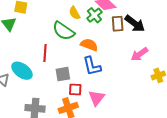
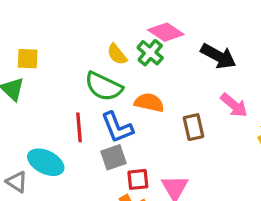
brown rectangle: (118, 24) -> (193, 127), moved
pink arrow: (139, 54) -> (234, 105), turned -96
blue L-shape: (92, 66) -> (117, 127), moved

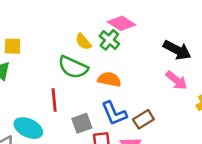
black arrow: (218, 56) -> (177, 50), moved
blue L-shape: (117, 127) -> (114, 113), moved
brown rectangle: (193, 127) -> (143, 119), moved, turned 72

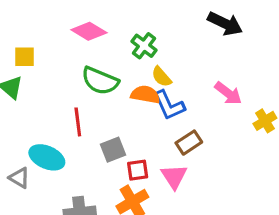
pink diamond: (121, 23) -> (89, 31), moved
yellow semicircle: (83, 42) -> (162, 77), moved
black arrow: (177, 50) -> (225, 24), moved
blue L-shape: (114, 113) -> (169, 105), moved

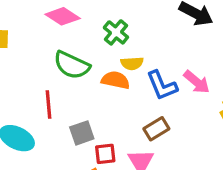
yellow semicircle: (162, 77) -> (132, 63), turned -55
blue L-shape: (169, 105) -> (162, 86), moved

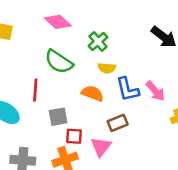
orange semicircle: (115, 80) -> (93, 93), moved

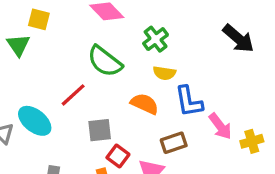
red line: (35, 90) -> (73, 95), turned 40
pink arrow: (156, 91) -> (220, 126), moved
red square: (74, 136) -> (118, 156), turned 30

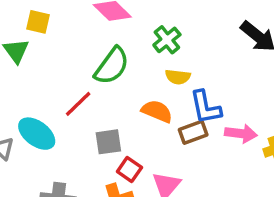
green semicircle: (105, 61) -> (112, 66), turned -90
pink arrow: (220, 126) -> (241, 134), turned -44
brown rectangle: (174, 143) -> (193, 132), moved

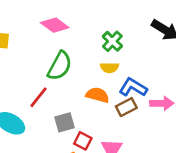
green cross: (167, 40) -> (112, 41), moved
blue L-shape: (206, 107) -> (133, 87), turned 140

